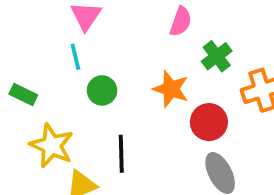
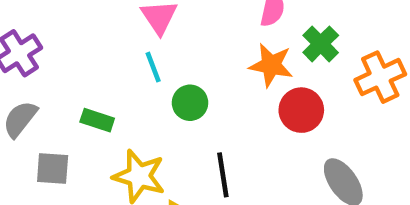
orange star: (171, 89) -> (271, 65), moved
red circle: (209, 122) -> (301, 110), moved

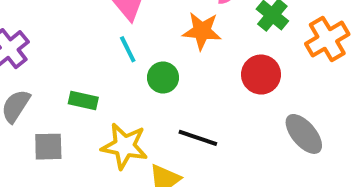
orange star: (271, 65) -> (202, 31), moved
black line: (223, 175) -> (198, 138), turned -57

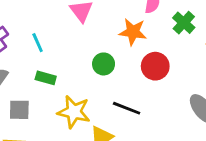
cyan line: (128, 49) -> (38, 43), moved
red circle: (261, 75) -> (155, 66), moved

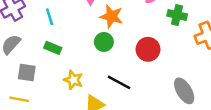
green cross: (184, 23) -> (177, 15), turned -36
orange star: (133, 32) -> (111, 16), moved
yellow star: (74, 112) -> (73, 80), size x0.7

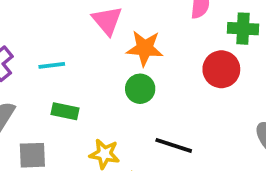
cyan line: (50, 17) -> (52, 65), turned -70
red circle: (148, 49) -> (221, 69), moved

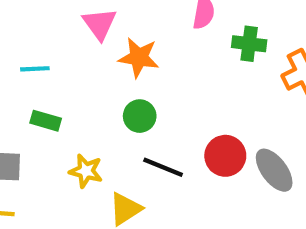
red circle: (221, 69) -> (225, 156), moved
green circle: (140, 89) -> (140, 116), moved

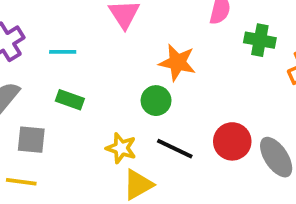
orange star: (139, 57) -> (177, 62), moved
yellow star: (86, 171) -> (121, 148), moved

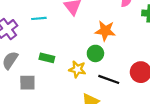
cyan line: (63, 52) -> (39, 18), moved
yellow star: (121, 148) -> (77, 69), moved

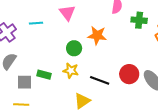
green circle: (95, 53) -> (74, 48), moved
green rectangle: (47, 58) -> (44, 75), moved

